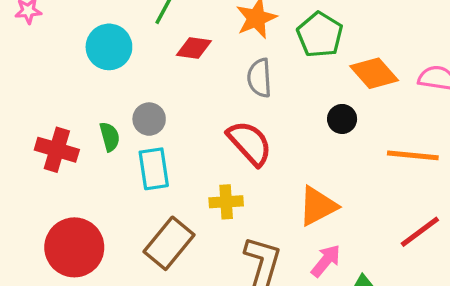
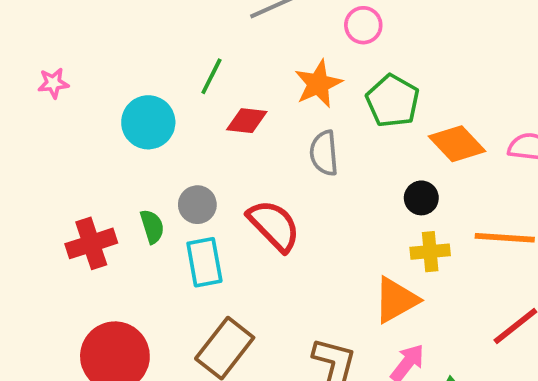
red semicircle: (250, 143) -> (274, 225), moved
red cross: (57, 150) -> (91, 243), turned -33
yellow cross: (226, 202) -> (430, 252), moved

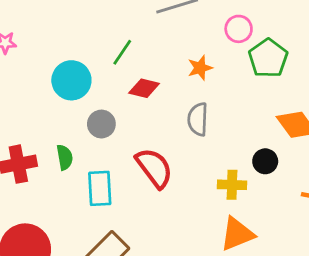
orange star: (318, 84) -> (200, 68), size x0.7
green pentagon: (393, 101) -> (268, 58), moved
gray circle: (197, 205) -> (101, 124), moved
yellow cross: (430, 252) -> (232, 185), moved

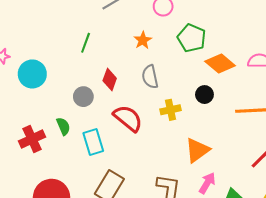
green pentagon: (268, 58) -> (192, 38), moved
cyan circle: (71, 80) -> (32, 74), moved
red diamond: (144, 88) -> (110, 79), moved, turned -70
yellow cross: (232, 185) -> (170, 110), moved

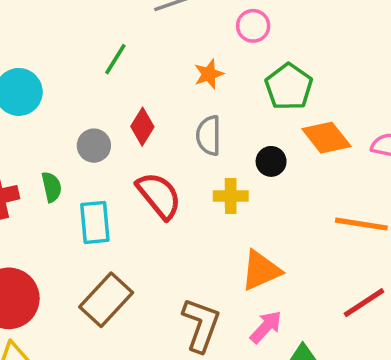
black circle: (204, 95) -> (271, 161), moved

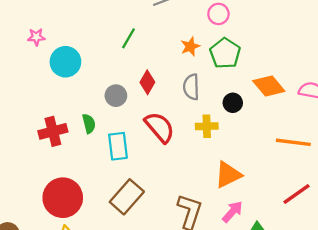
green pentagon: (289, 87) -> (225, 53), moved

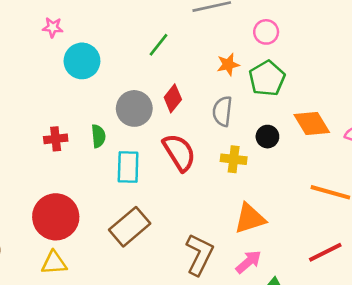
gray circle: (116, 96) -> (134, 108), size x1.4
red cross: (53, 131) -> (56, 139), size x0.7

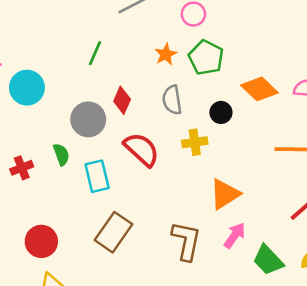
red circle: (56, 217) -> (41, 241), size x0.7

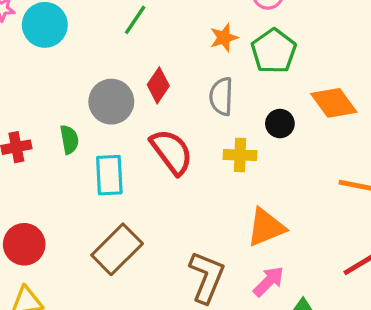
cyan circle: (27, 88) -> (45, 25), moved

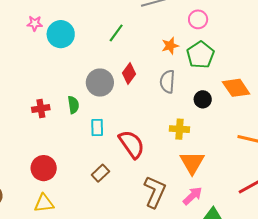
red semicircle: (172, 152) -> (132, 144), moved
yellow cross: (240, 155) -> (179, 129), moved
cyan rectangle: (109, 175) -> (97, 127), size x0.7
orange triangle: (266, 227) -> (192, 163), turned -40
brown rectangle: (117, 249) -> (100, 173), size x0.6

